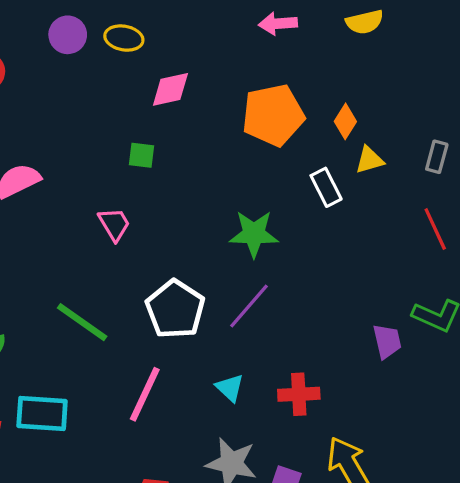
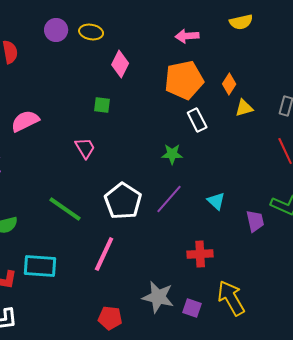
pink arrow: (278, 24) -> (187, 36), moved
pink diamond: (170, 89) -> (120, 64), turned -52
white rectangle: (326, 187) -> (197, 120), moved
green star: (254, 234) -> (172, 154), size x0.7
cyan triangle: (230, 388) -> (216, 201), moved

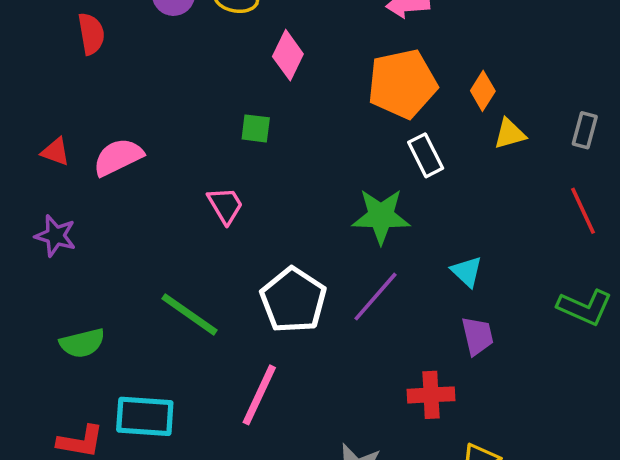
green star: (172, 154) -> (381, 216), size x1.5
cyan triangle: (216, 201) -> (467, 272), moved
purple trapezoid: (255, 221) -> (477, 336), moved

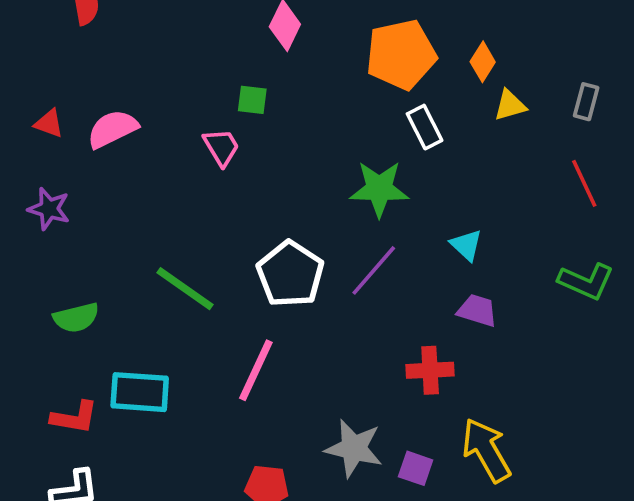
pink trapezoid: (225, 205) -> (221, 147), moved
purple trapezoid: (477, 336) -> (477, 310), turned -60

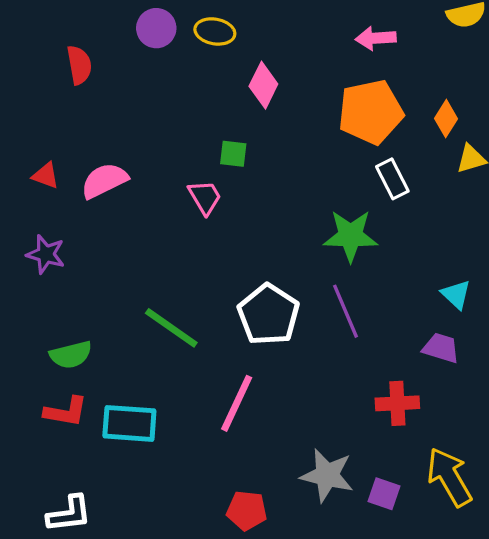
cyan triangle: (466, 245) -> (456, 294), moved
purple line: (374, 270) -> (346, 311), turned -64
red L-shape: (74, 417) -> (66, 412), moved

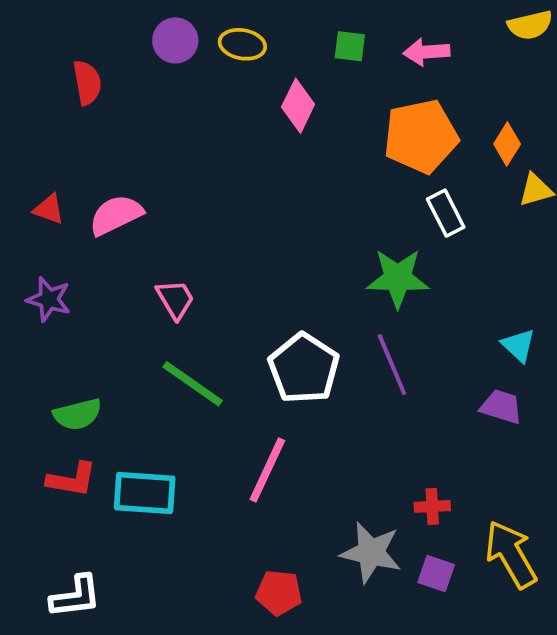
green square: (233, 154) -> (350, 46), moved
pink trapezoid: (205, 197) -> (175, 299), moved
red cross: (397, 403) -> (432, 506), moved, size x0.7

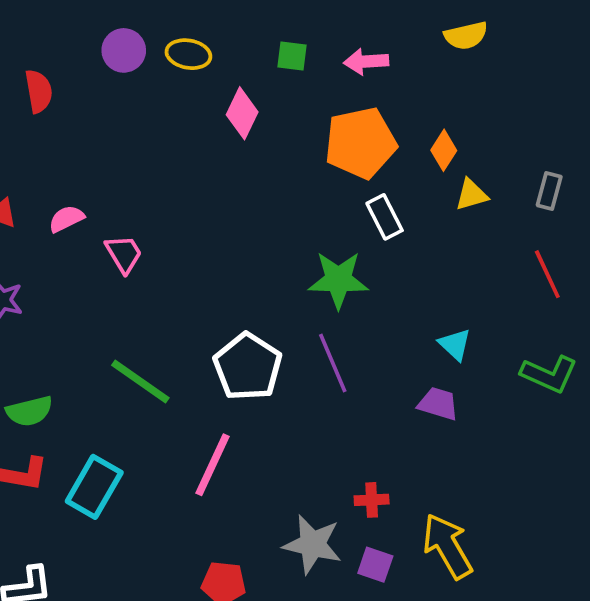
pink semicircle: (116, 215) -> (66, 219), size x0.7
pink trapezoid: (175, 299) -> (124, 254), moved
cyan rectangle: (145, 493) -> (94, 487), turned -64

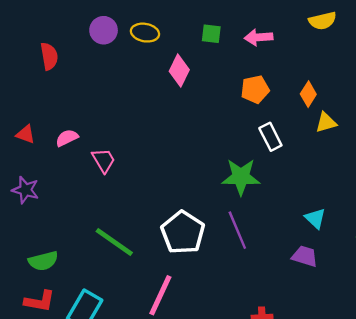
orange pentagon: (360, 143) -> (255, 89), size x0.6

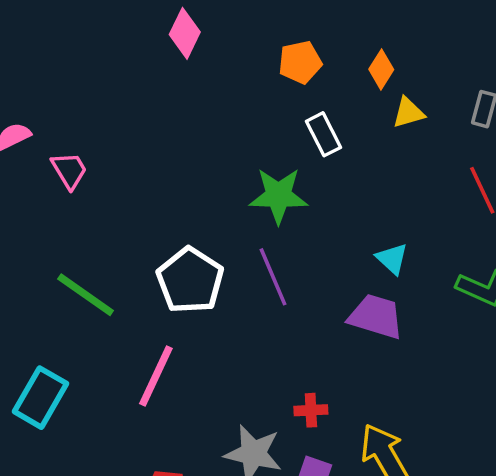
purple trapezoid: (305, 256) -> (376, 316), size x1.4

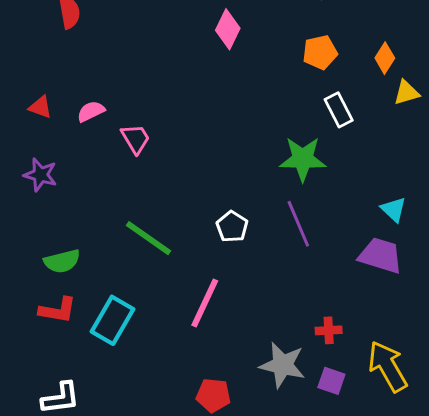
white pentagon: (190, 280) -> (232, 227), size x0.6

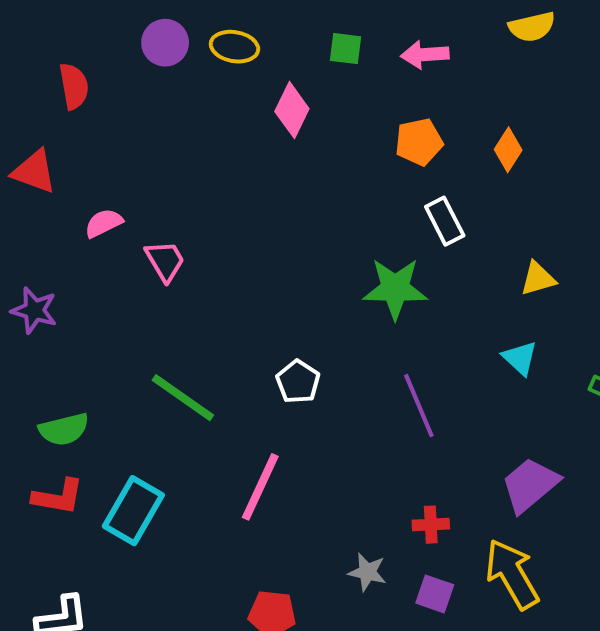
yellow triangle: (406, 93) -> (538, 279), moved
red triangle: (40, 107) -> (34, 172), moved, size x1.4
purple line: (298, 224) -> (419, 406), moved
purple trapezoid: (380, 255) -> (530, 485), moved, turned -57
gray star: (282, 365) -> (367, 572), size x0.6

